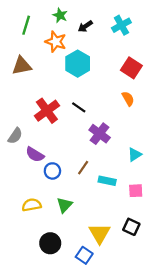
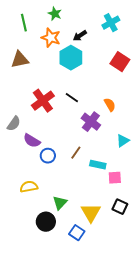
green line: (26, 25) -> (24, 23), turned -30
black arrow: (85, 26) -> (80, 36), moved
orange semicircle: (128, 99) -> (110, 105), moved
pink square: (136, 191) -> (115, 178), moved
green triangle: (64, 205) -> (60, 203), moved

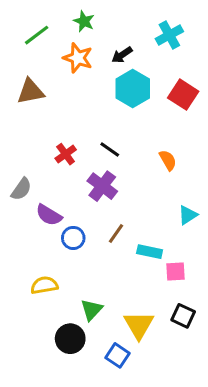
green line: (24, 23) -> (37, 35), turned 66
cyan hexagon: (71, 58) -> (133, 88), moved
red cross: (43, 101) -> (66, 154), size x0.6
purple cross: (91, 122) -> (102, 186), moved

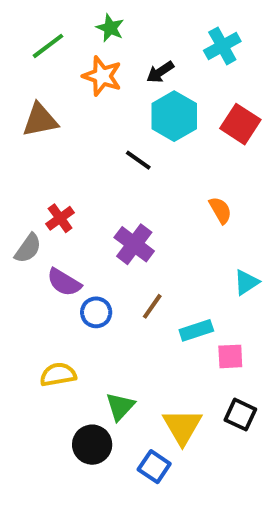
black line: (110, 149) -> (138, 160), moved
red cross: (66, 154) -> (60, 218), moved
cyan rectangle: (150, 252) -> (196, 330), turned -30

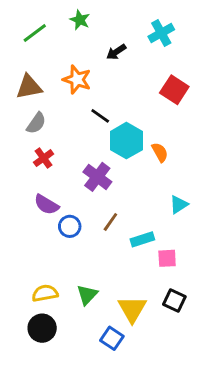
orange star: (102, 76) -> (77, 80), moved
cyan hexagon: (174, 116) -> (126, 141), moved
gray semicircle: (28, 248) -> (36, 123), moved
yellow semicircle: (58, 374) -> (45, 293), moved
black circle: (92, 445) -> (42, 328), moved

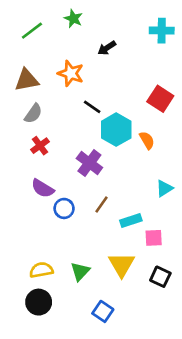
cyan cross: (161, 33) -> (162, 31), moved, turned 30
red square: (174, 90) -> (160, 99), moved
yellow triangle: (132, 309) -> (122, 265), moved

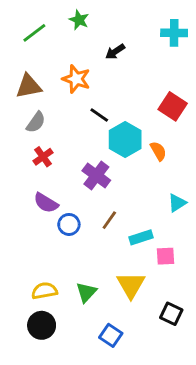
black square: (160, 277) -> (171, 314), moved

